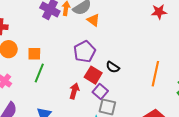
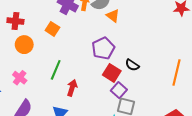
orange square: (34, 54) -> (52, 29), moved, turned 32
red arrow: (74, 91) -> (72, 88), moved

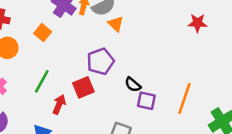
red square: (112, 73) -> (83, 87), moved, turned 30
purple square: (119, 90) -> (146, 101), moved, turned -35

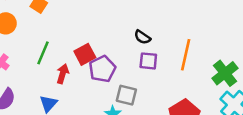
purple pentagon: (100, 61) -> (102, 69), moved
black semicircle: (133, 85) -> (142, 37), moved

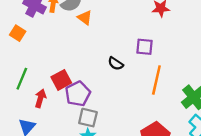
purple square: (148, 61) -> (144, 47), moved
gray square: (126, 95) -> (88, 118), moved

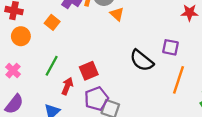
black semicircle: (116, 64) -> (142, 60), size x1.6
purple pentagon: (78, 94) -> (96, 99), moved

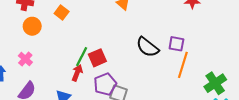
purple square: (170, 47) -> (176, 44), moved
green line: (52, 66) -> (82, 57), moved

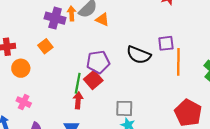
orange square: (62, 12) -> (45, 46), turned 32
purple pentagon: (105, 84) -> (98, 62), moved, turned 30

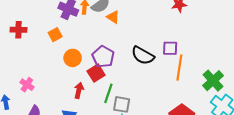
purple pentagon: (98, 62) -> (103, 57), turned 30
orange circle: (21, 68) -> (73, 58), moved
green line: (78, 83) -> (108, 93), moved

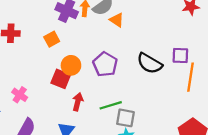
red square: (96, 73) -> (61, 79), moved, turned -36
green line: (108, 93) -> (111, 105), turned 54

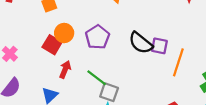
purple square: (180, 55) -> (159, 46), moved
green line: (111, 105) -> (97, 78), turned 45

